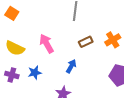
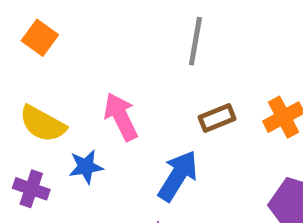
blue arrow: (71, 66) -> (178, 176), size x1.5
blue star: (35, 73) -> (86, 167), moved

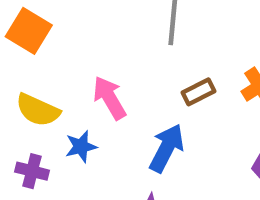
orange square: (40, 38) -> (29, 31), size x1.4

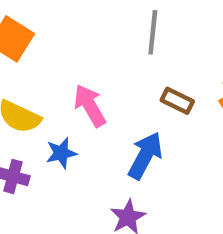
brown rectangle: (199, 92) -> (177, 101), turned 52

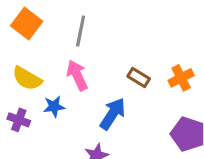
gray line: (153, 32) -> (81, 31), moved

